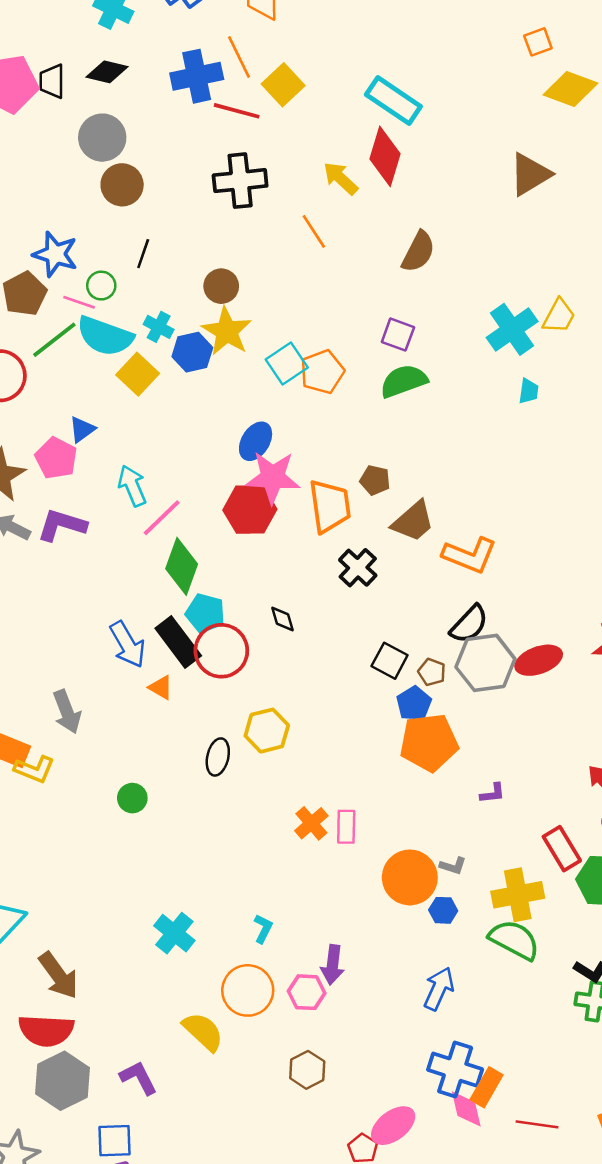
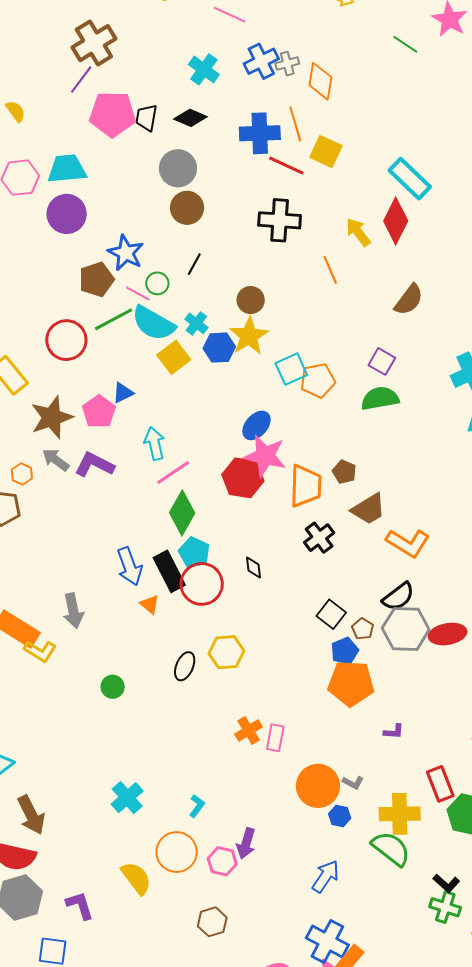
yellow square: (283, 85) -> (326, 152), turned -32

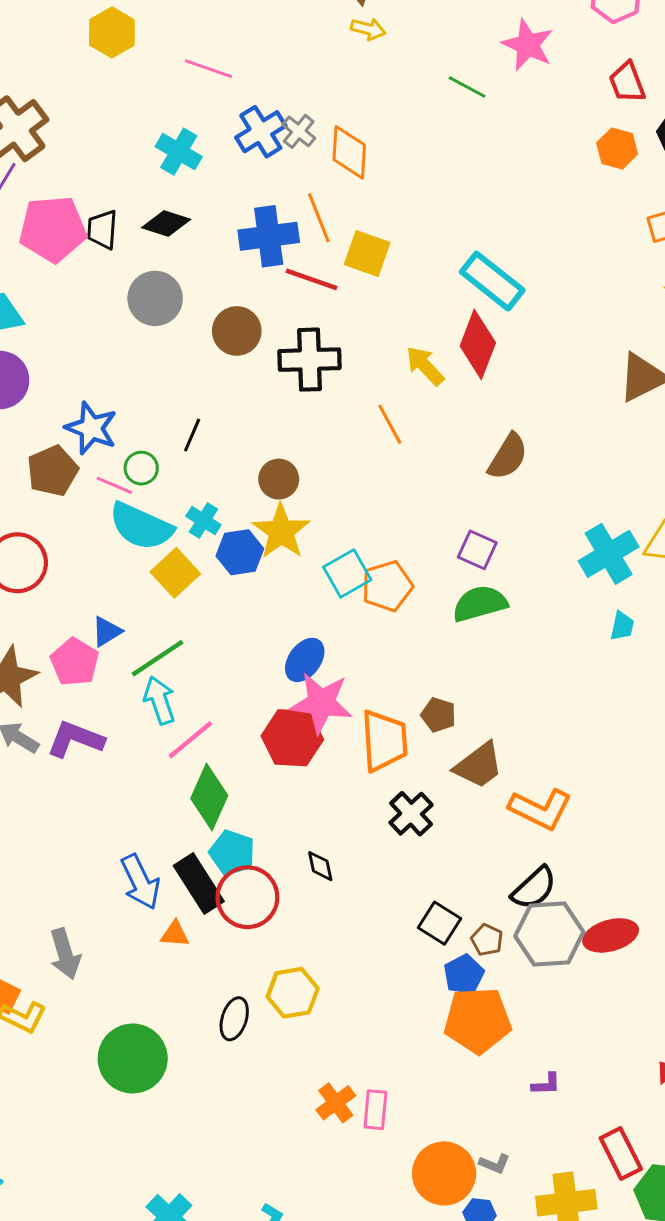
gray cross: (287, 64) -> (299, 131), turned -30
brown circle: (187, 208) -> (237, 331), moved
green line: (114, 319) -> (157, 658), moved
orange triangle: (150, 604) -> (175, 934), turned -30
green circle: (113, 687) -> (133, 1059), size x2.0

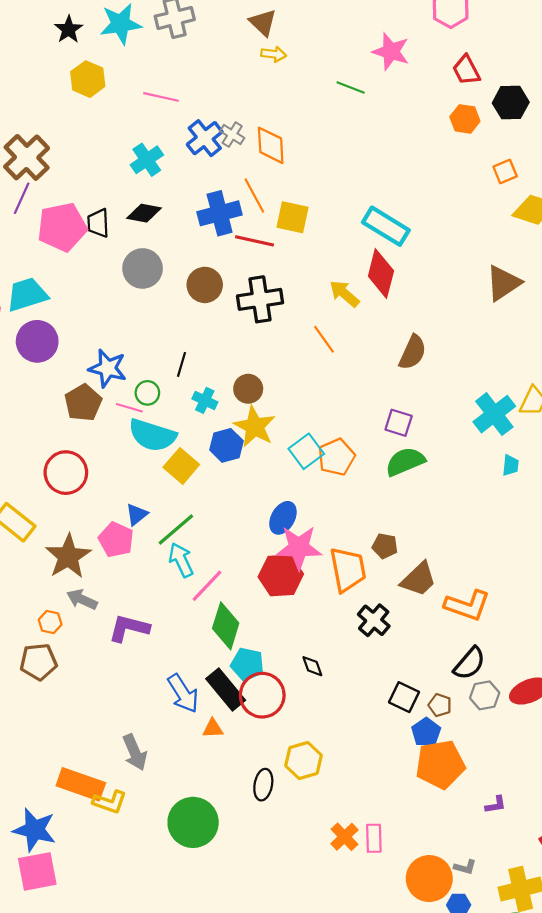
cyan cross: (179, 152) -> (147, 160), turned 32
cyan cross: (203, 520) -> (205, 400), moved
purple L-shape: (75, 739) -> (129, 628), moved
gray hexagon: (549, 934) -> (485, 695), size x0.6

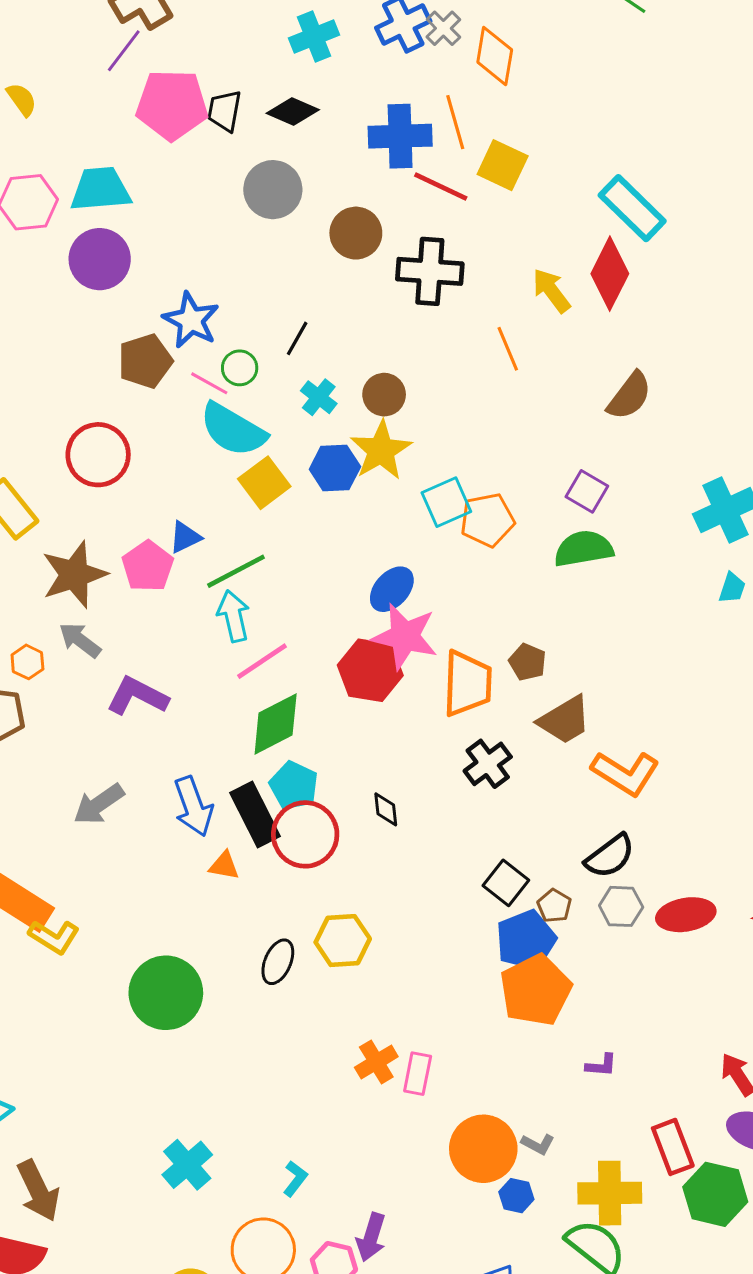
green diamond: (226, 626) -> (276, 724), turned 33
blue pentagon: (426, 732) -> (526, 940), size x1.4
gray arrow: (135, 752) -> (99, 804), moved, turned 66
orange pentagon: (440, 764) -> (536, 990), turned -30

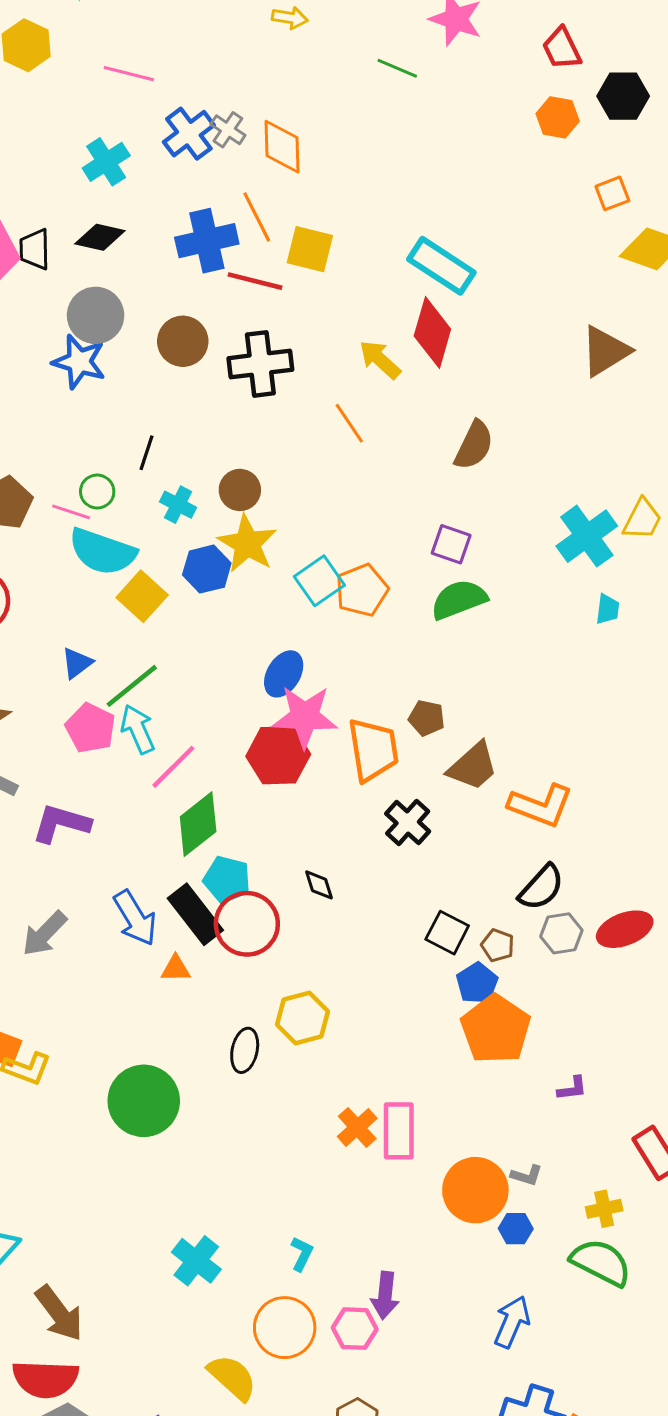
blue star: (191, 320) -> (79, 362), moved
pink pentagon: (148, 566) -> (90, 728), moved
blue pentagon: (526, 940) -> (477, 983), size x0.7
pink rectangle: (418, 1074) -> (399, 1131), size x1.4
yellow cross: (610, 1193) -> (604, 1209), size x0.6

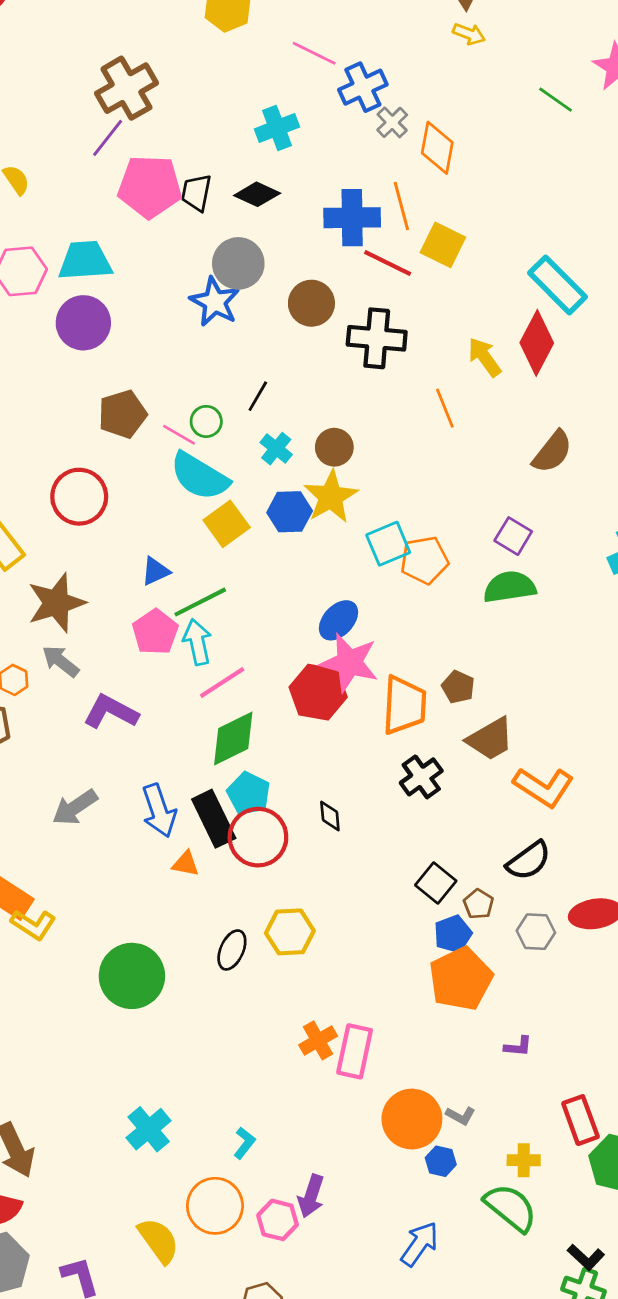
blue cross: (189, 134) -> (363, 87), moved
gray hexagon: (561, 933) -> (536, 932), moved

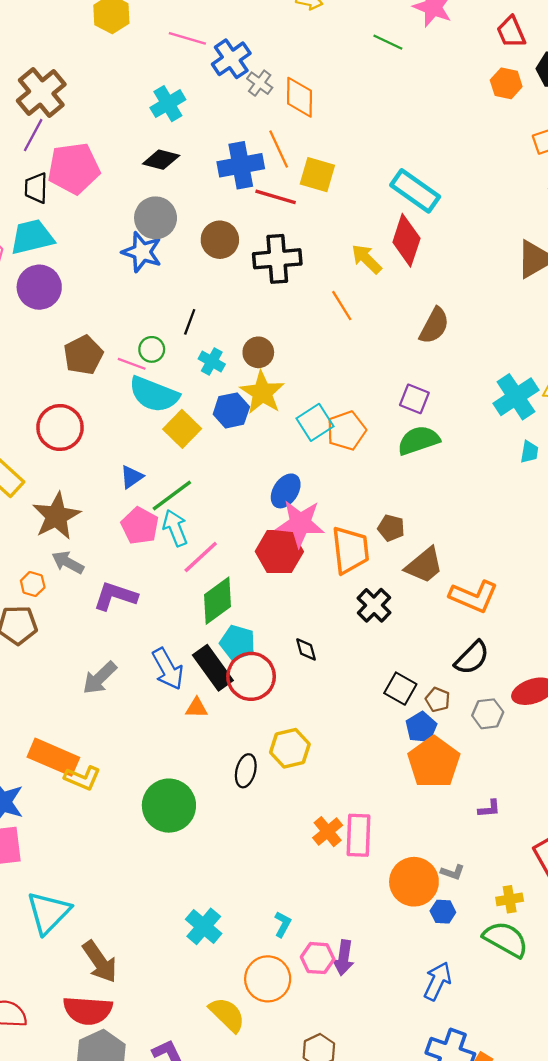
black trapezoid: (196, 193) -> (36, 188), moved
pink hexagon: (278, 1220) -> (318, 958), moved

